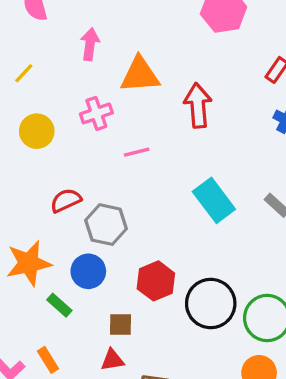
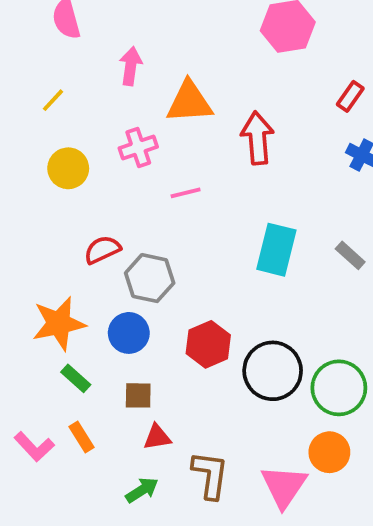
cyan rectangle: (214, 200) -> (276, 250), turned 51
green rectangle: (59, 305) -> (76, 378), moved
brown square: (121, 324) -> (138, 395), moved

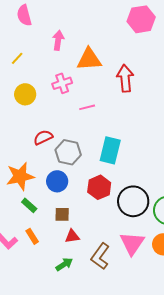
cyan rectangle: (276, 250) -> (110, 150), moved
brown L-shape: (210, 475) -> (100, 256), turned -152
pink triangle: (284, 486) -> (132, 243), moved

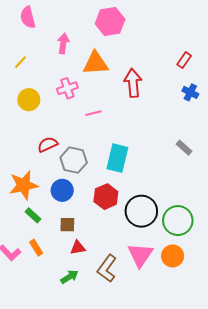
pink hexagon: (141, 19) -> (110, 22), moved

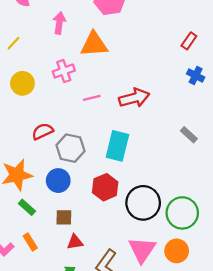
red arrow: (133, 83) -> (134, 98), moved, turned 80

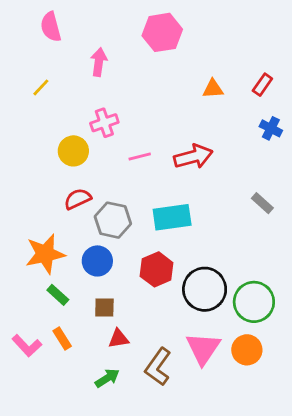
orange triangle: (94, 44) -> (213, 89), moved, size x0.6
yellow circle: (22, 83) -> (73, 151), moved
cyan rectangle: (117, 146) -> (172, 217), turned 68

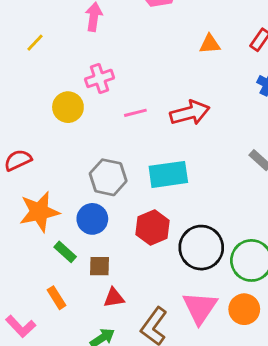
red semicircle: (78, 199) -> (18, 160), moved
green rectangle: (58, 295) -> (65, 252), moved
pink L-shape: (27, 346) -> (21, 326), moved

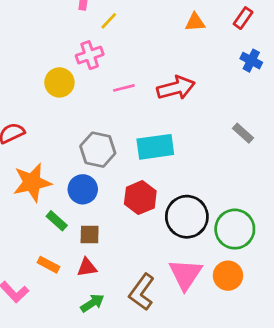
yellow line: (35, 43) -> (109, 21), moved
orange rectangle: (57, 298) -> (48, 265), turned -30
red triangle: (114, 298) -> (87, 267), moved

